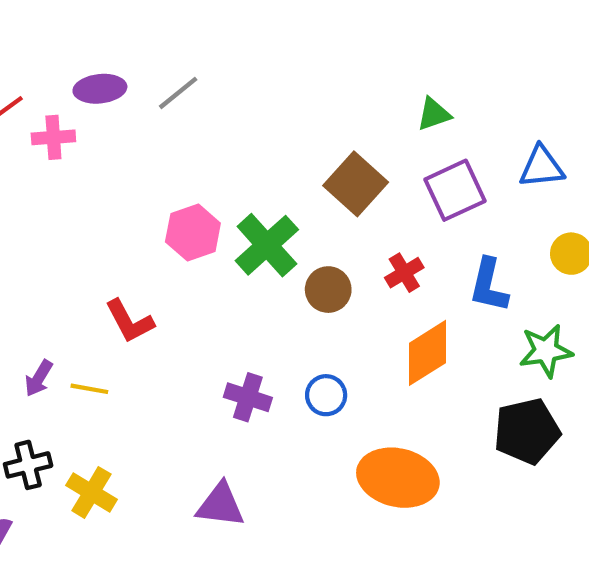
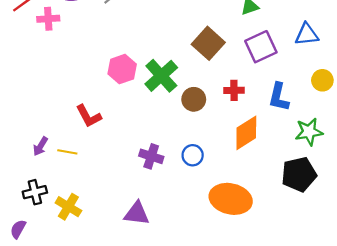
red cross: (404, 273) -> (234, 90), turned 30

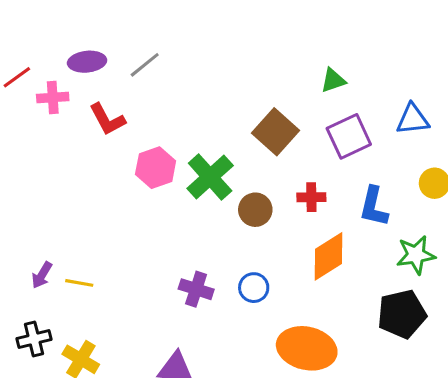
red L-shape: (89, 116) -> (107, 119), moved

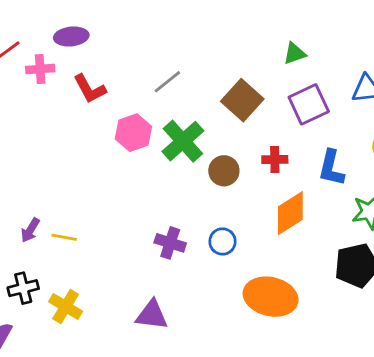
gray line: (145, 65) -> (167, 82), moved

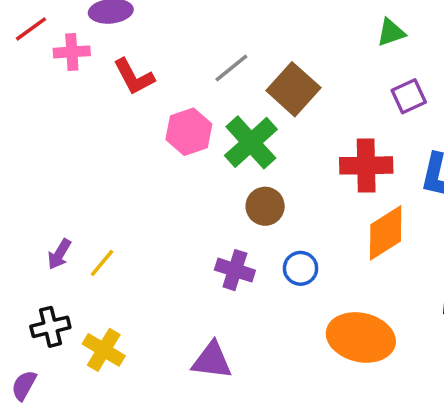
brown square: (242, 100) -> (293, 89), moved
purple square: (309, 104) -> (409, 96), size x0.7
red cross: (275, 159) -> (366, 165), size x1.6
brown circle: (224, 171) -> (265, 206), moved
yellow line: (64, 237) -> (102, 263), turned -60

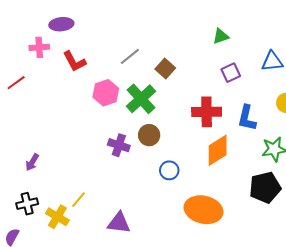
red line: (31, 29) -> (16, 83), moved
brown square: (293, 89) -> (165, 69), size x0.7
yellow line: (102, 263) -> (79, 200), moved
purple cross: (235, 270) -> (119, 145), moved

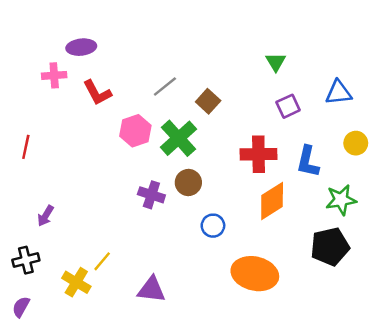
green triangle: (221, 36) -> (276, 62), turned -42
red line: (16, 83) -> (26, 147), moved, turned -42
black cross: (27, 204) -> (26, 260), moved

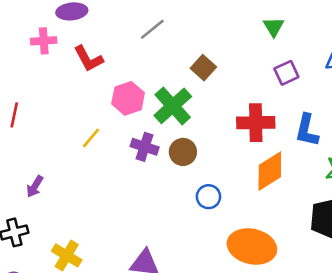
gray line: (165, 86) -> (152, 29), moved
purple cross: (151, 195) -> (145, 147), moved
yellow line: (102, 261) -> (91, 138), moved

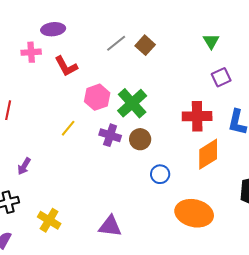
brown square: (203, 68) -> (145, 45), moved

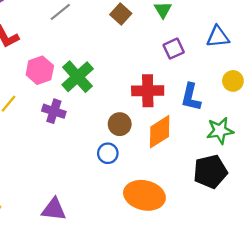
brown square: (145, 45) -> (121, 14), moved
brown circle: (140, 139) -> (120, 124), moved

